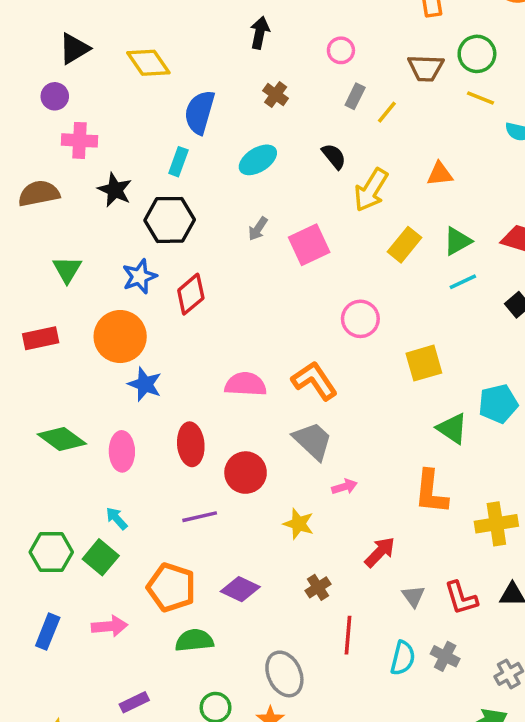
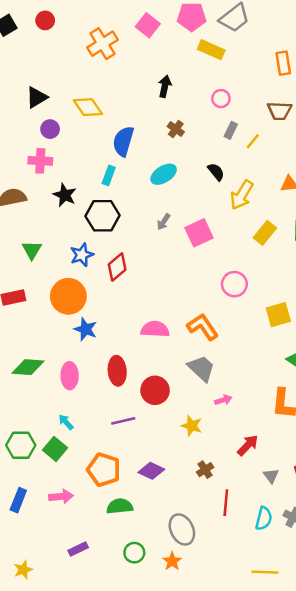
purple circle: (55, 96) -> (50, 129), moved
green diamond: (62, 439) -> (28, 367), turned -32

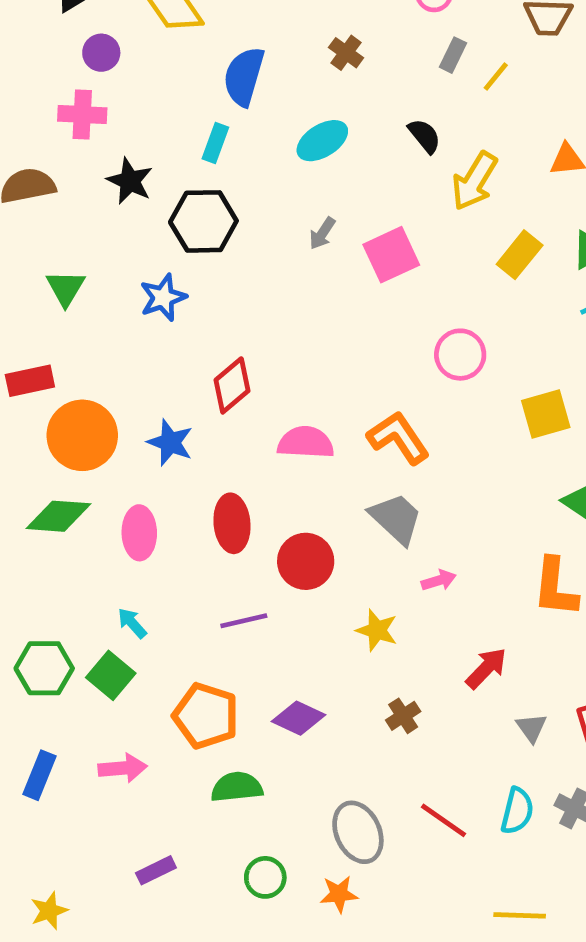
red diamond: (117, 267) -> (232, 385), moved
orange circle: (68, 296) -> (82, 435), moved
red line: (226, 503) -> (444, 820), moved, turned -60
orange star: (172, 561) -> (339, 894), turned 30

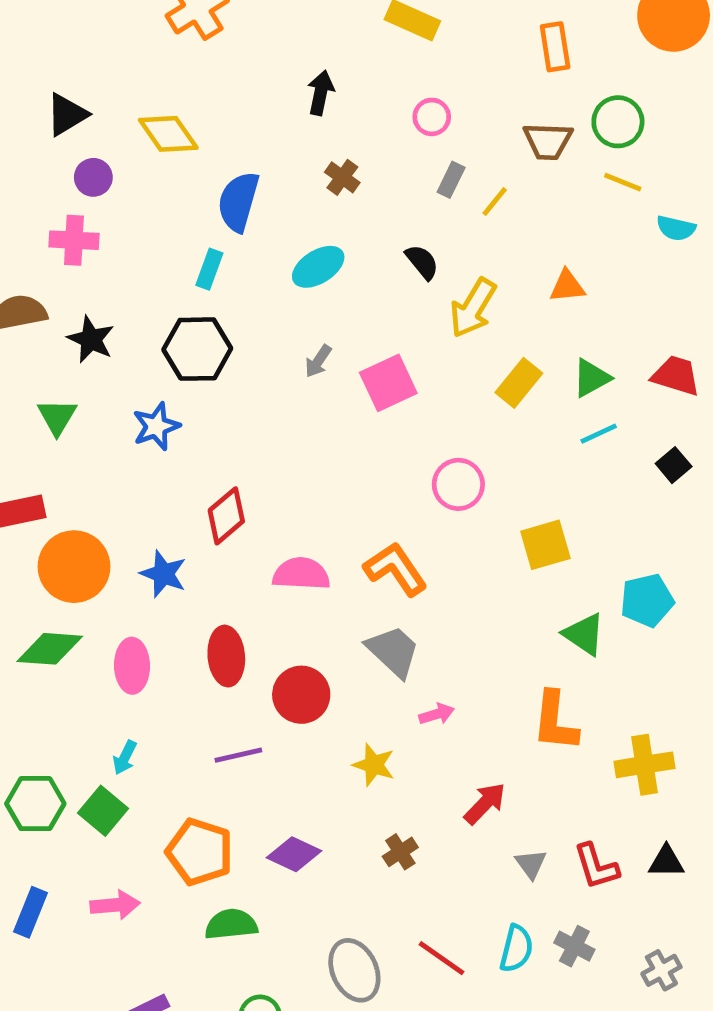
black star: (130, 181) -> (91, 339), moved
cyan arrow: (132, 623) -> (125, 758), turned -112

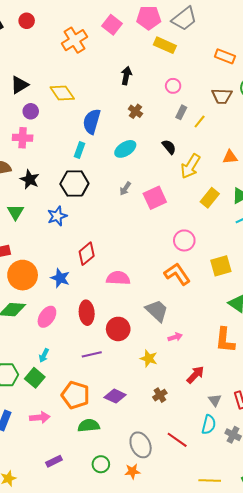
orange rectangle: (555, 47) -> (225, 56), turned -60
orange L-shape: (396, 569) -> (177, 274), moved
pink ellipse: (132, 666) -> (47, 317), turned 35
cyan semicircle: (516, 949) -> (209, 425), moved

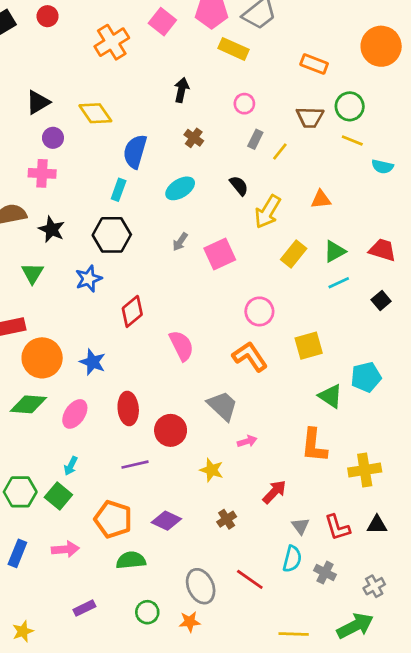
red diamond: (87, 254) -> (132, 311), moved
pink semicircle: (118, 278) -> (181, 346), moved, turned 60

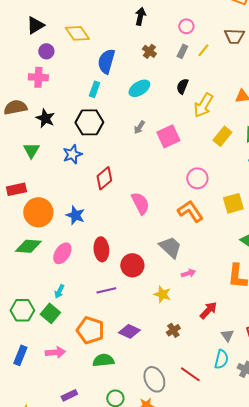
gray rectangle: (255, 139) -> (182, 51), moved
yellow line: (280, 151) -> (203, 50), moved
black semicircle: (239, 186) -> (182, 86), turned -119

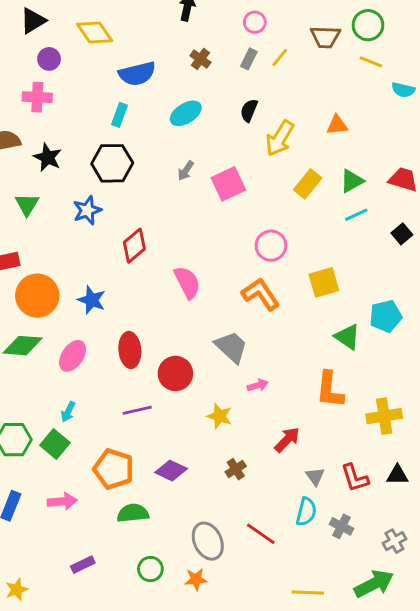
blue semicircle: (106, 61) -> (137, 74), turned -120

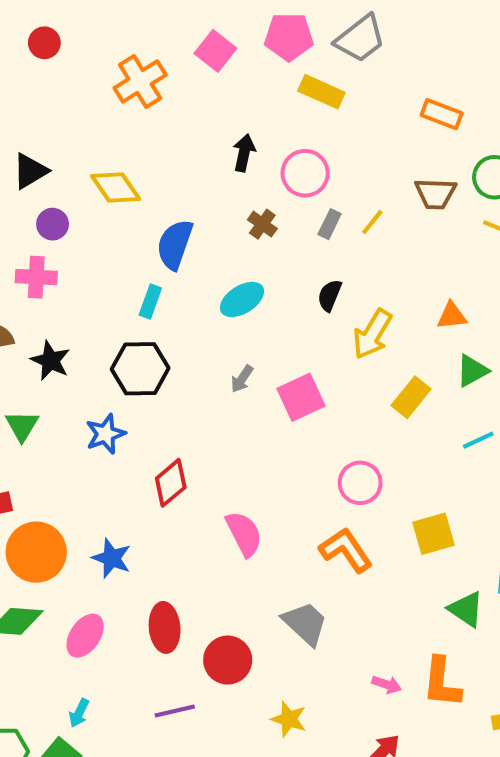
pink circle: (255, 22) -> (305, 173), moved, size x1.5
blue semicircle: (137, 74) -> (175, 244), turned 123
green triangle: (352, 181) -> (472, 371), moved
pink arrow: (258, 385) -> (387, 685), moved, turned 36

